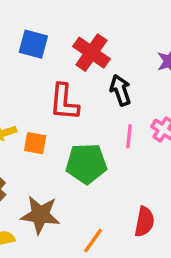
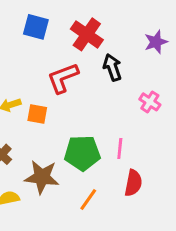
red L-shape: (64, 102) -> (63, 78), turned 64
pink line: (129, 136) -> (120, 148), moved
green pentagon: (86, 164) -> (82, 153), moved

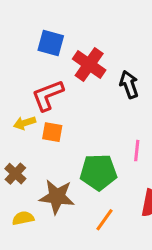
red cross: (87, 34) -> (89, 65), moved
red L-shape: (63, 78) -> (48, 95), moved
pink line: (120, 148) -> (137, 151), moved

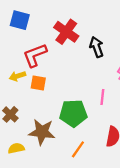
blue square: (51, 43) -> (20, 20), moved

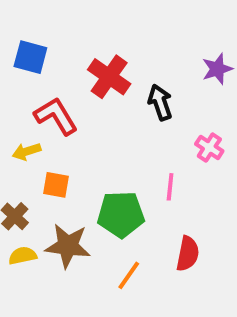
red L-shape: (35, 55) -> (56, 116), turned 80
orange square: (38, 83) -> (56, 185), moved
yellow semicircle: (16, 148) -> (23, 256), moved

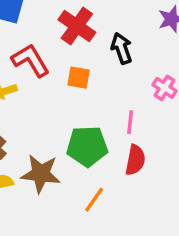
orange square: (56, 185) -> (79, 78), moved
red semicircle: (188, 254) -> (135, 160), moved

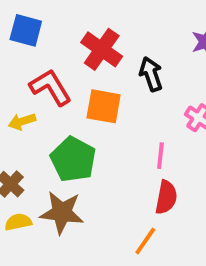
orange square: (79, 78) -> (104, 106), size x1.4
green pentagon: (87, 146) -> (73, 159), moved, turned 30
orange line: (94, 200) -> (145, 241), moved

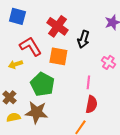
black arrow: (151, 74) -> (83, 39), turned -144

